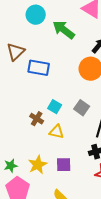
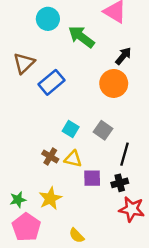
blue rectangle: (39, 68) -> (51, 82), turned -50
brown cross: (37, 119) -> (50, 157), moved
purple square: (64, 165) -> (92, 178), moved

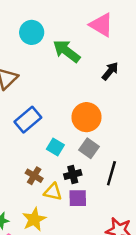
blue rectangle: (51, 82) -> (28, 120), moved
orange circle: (114, 83) -> (86, 117), moved
yellow triangle: (73, 159) -> (53, 192), moved
black cross: (120, 183) -> (73, 174), moved

